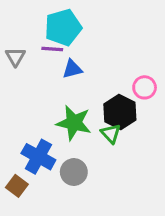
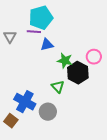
green star: (74, 123) -> (65, 61), moved, size x0.7
green triangle: (111, 134) -> (58, 87), moved

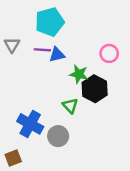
purple line: (34, 32) -> (42, 50), moved
pink circle: (94, 57) -> (109, 53), moved
brown square: (11, 121) -> (13, 158), moved, turned 32

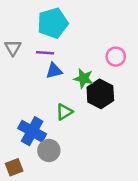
blue triangle: (57, 55) -> (54, 71), moved
green triangle: (70, 106) -> (64, 112), moved, turned 42
gray circle: (58, 136) -> (49, 150), moved

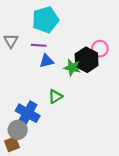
black hexagon: (100, 94) -> (87, 60), moved
gray circle: (49, 150) -> (18, 130), moved

